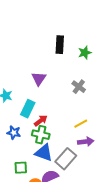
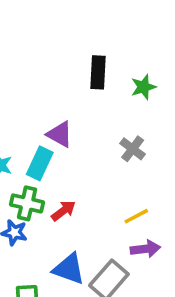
purple triangle: (39, 79) -> (60, 134), turned -35
cyan rectangle: (28, 109) -> (40, 163), moved
green cross: (41, 135) -> (27, 203), moved

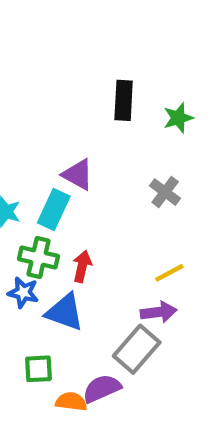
red arrow: (63, 211) -> (82, 266), turned -40
purple arrow: (145, 249) -> (159, 312), moved
blue triangle: (69, 269) -> (65, 312), moved

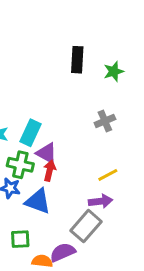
purple triangle: (78, 175) -> (47, 153), moved
gray cross: (165, 192) -> (105, 121), turned 30

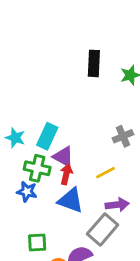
gray cross: (105, 121) -> (123, 136), moved
yellow line: (108, 175) -> (106, 173), moved
blue triangle: (38, 201) -> (71, 200), moved

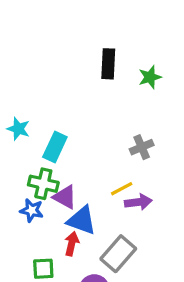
cyan star: (15, 138) -> (18, 129), moved
purple triangle: (63, 157) -> (65, 197), moved
red arrow: (66, 174) -> (72, 244), moved
purple arrow: (117, 205) -> (138, 202), moved

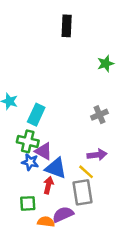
black rectangle: (108, 64) -> (67, 26), moved
yellow line: (122, 189) -> (86, 172), moved, turned 70
blue star: (32, 210) -> (30, 162), moved
gray rectangle: (118, 254) -> (82, 192), turned -50

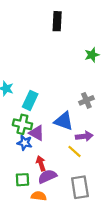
blue triangle: (56, 168) -> (64, 121), moved
red arrow: (48, 185) -> (41, 163), turned -32
gray rectangle: (82, 192) -> (80, 187), moved
purple semicircle: (63, 214) -> (47, 176), moved

